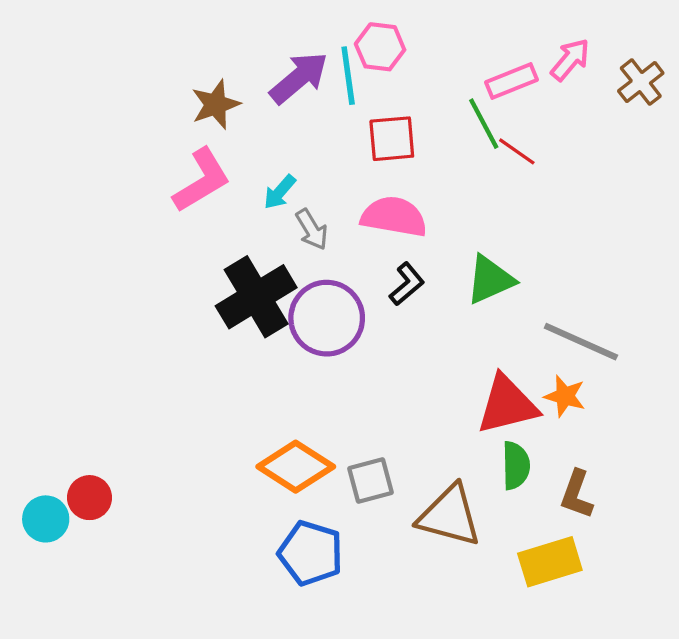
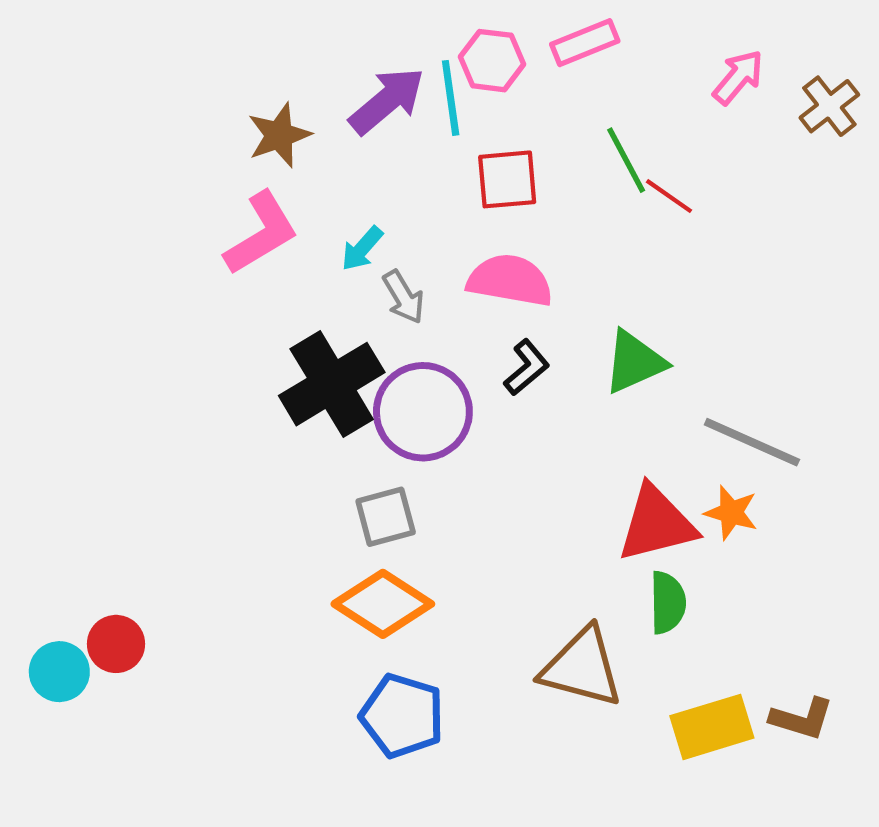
pink rectangle: (511, 81) -> (585, 43), moved
gray square: (370, 481) -> (386, 517), moved
brown L-shape: (577, 494) -> (802, 719), moved, turned -93

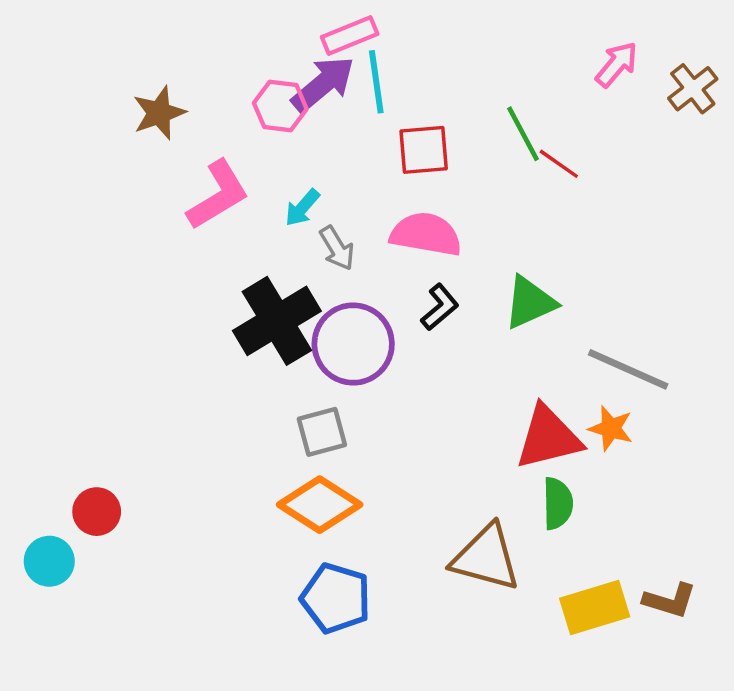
pink rectangle: (585, 43) -> (350, 36), moved
pink hexagon: (492, 61) -> (280, 106), moved
brown star: (279, 135) -> (159, 113), moved
red circle: (116, 644) -> (97, 512), moved

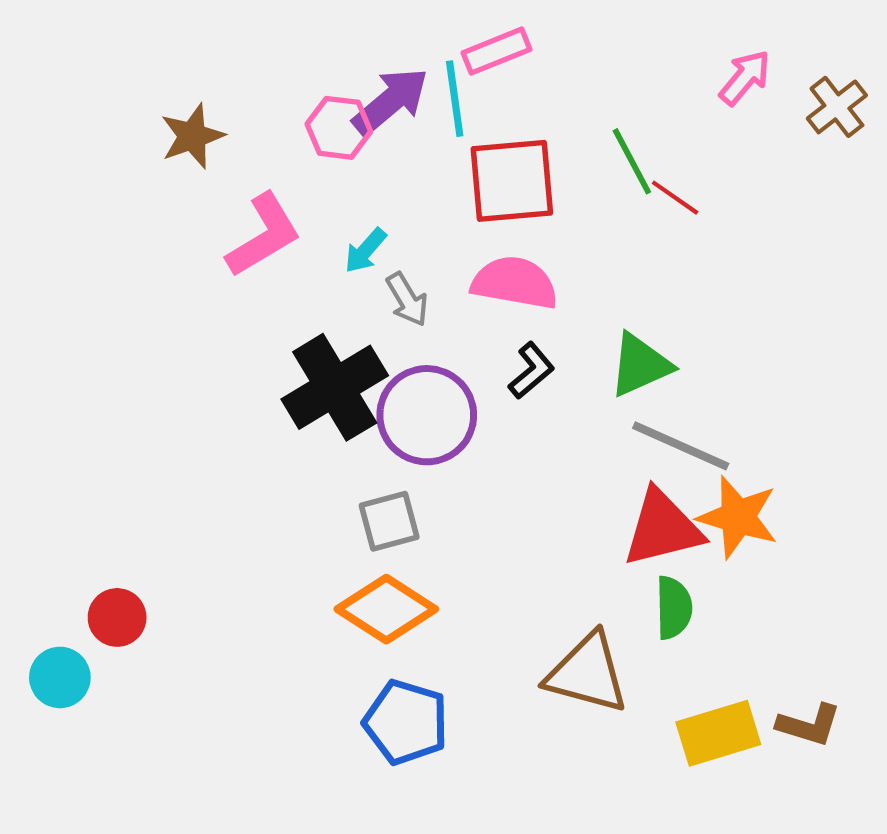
pink rectangle: (350, 36) -> (497, 51), moved
red square: (424, 150) -> (512, 181), size x1.4
gray line: (628, 369) -> (681, 446), moved
orange star: (611, 428) -> (738, 517), size x1.5

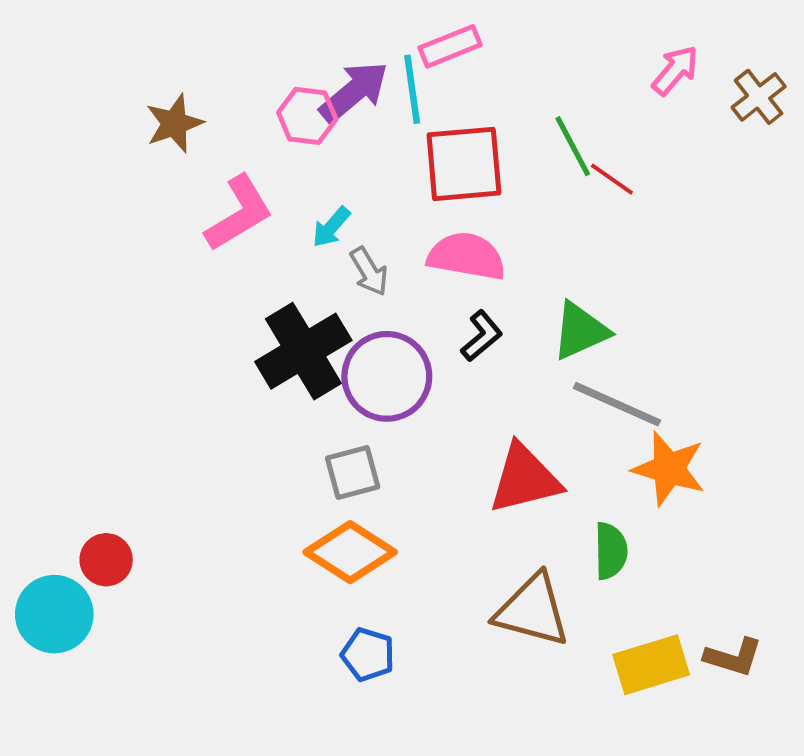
red triangle: (663, 528) -> (525, 479), moved
cyan circle: (60, 677) -> (54, 614), size x1.4
blue pentagon: (406, 722) -> (368, 655), size x0.7

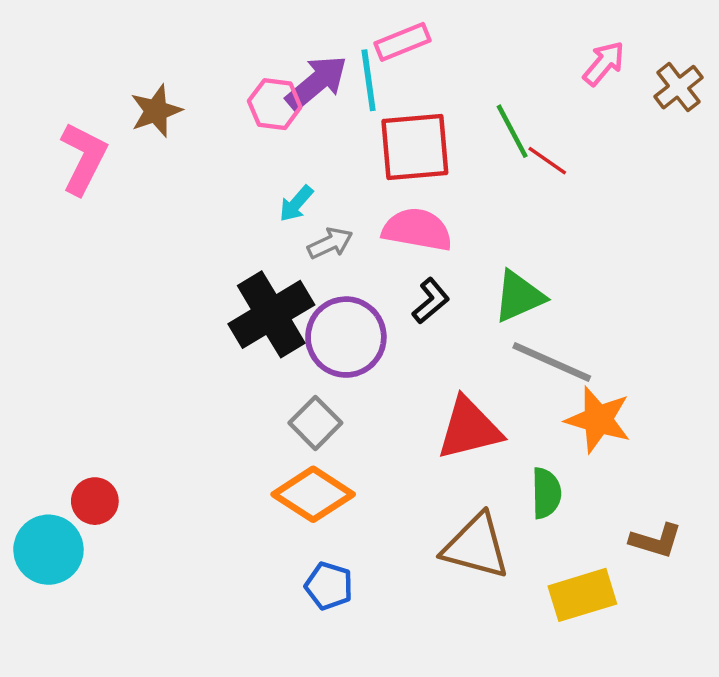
pink L-shape: (239, 213) -> (84, 158), moved, turned -32
gray arrow: (369, 271) -> (330, 243), turned -84
gray square: (353, 472) -> (315, 423), turned -30
brown L-shape: (733, 657) -> (656, 541), moved

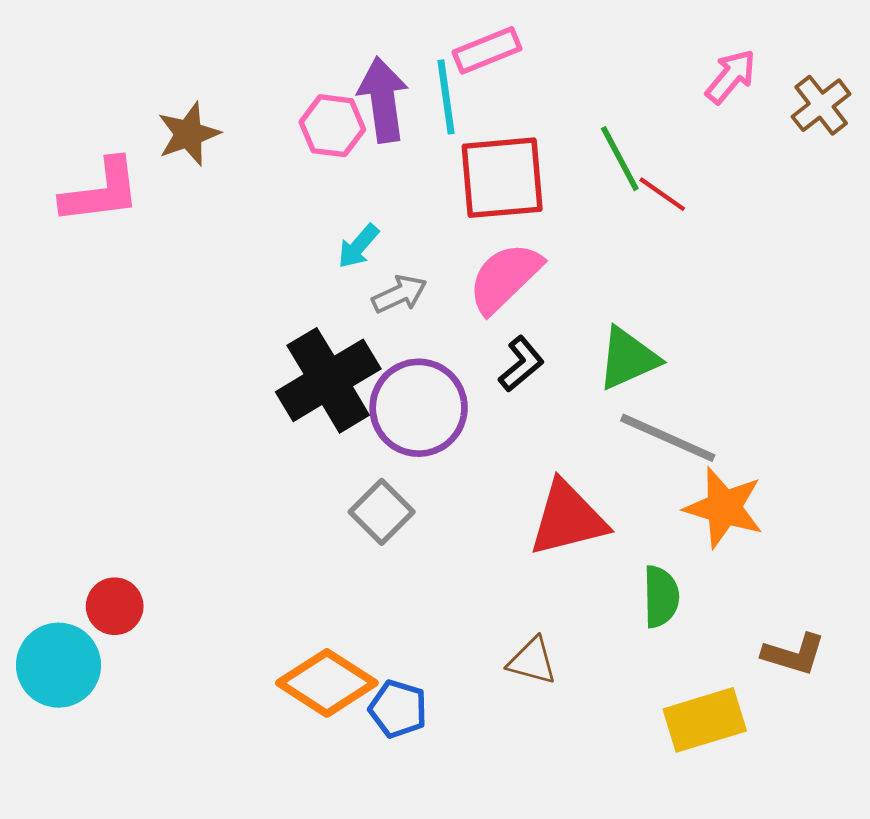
purple arrow: (317, 83) -> (383, 100), turned -58
pink L-shape: (84, 158) -> (101, 191), turned 56
pink semicircle: (417, 230) -> (505, 278), turned -54
orange diamond: (313, 494) -> (327, 683), moved
brown triangle: (476, 546) -> (532, 661), moved, size x0.6

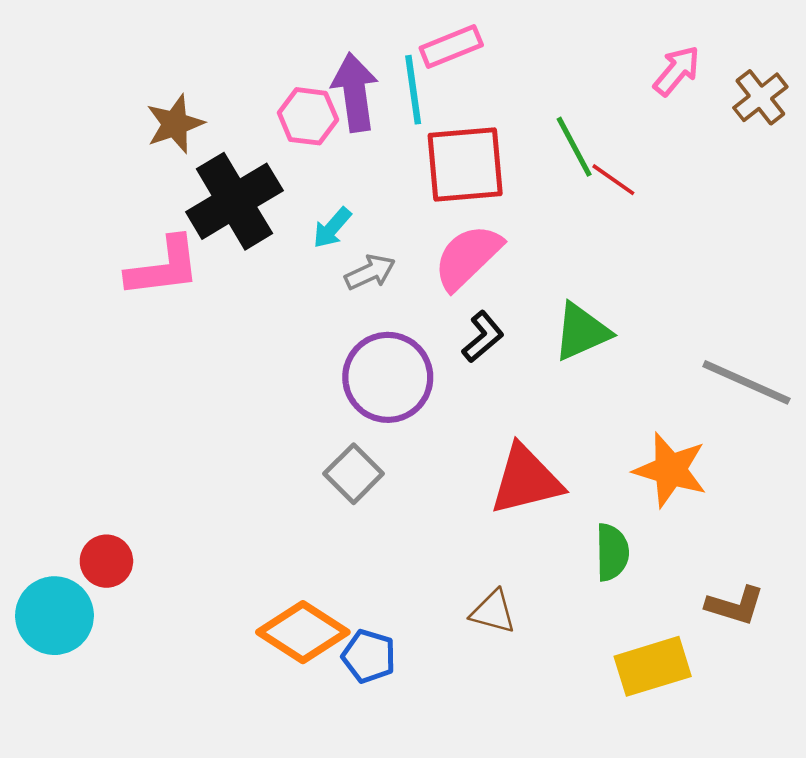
pink L-shape: (101, 191) -> (163, 267), moved
black cross: (328, 380) -> (234, 201), moved
gray line: (668, 438) -> (746, 382), moved

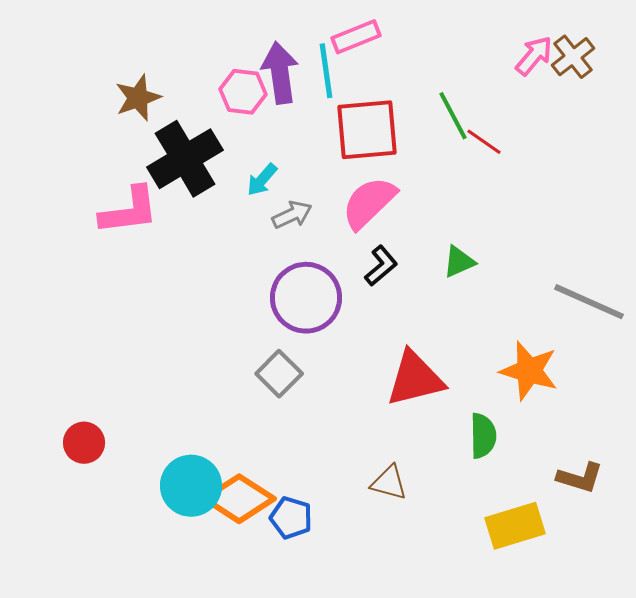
brown cross: (760, 97) -> (573, 57), moved
green triangle: (582, 332) -> (459, 262), size x0.7
cyan circle: (54, 616) -> (191, 486), moved

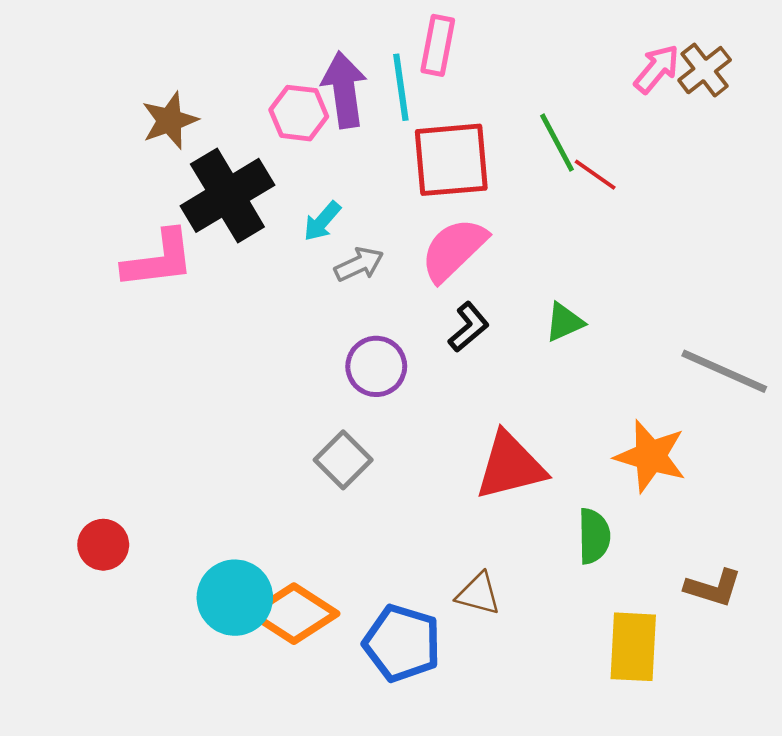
pink rectangle: (356, 37) -> (438, 45), turned -57
purple circle: (306, 298) -> (376, 366), size x0.7
blue pentagon: (291, 518) -> (402, 643), moved, size x1.5
yellow rectangle: (515, 526) -> (633, 647), turned -70

